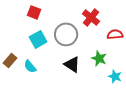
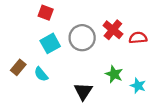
red cross: (91, 17) -> (113, 30), moved
green star: (99, 58) -> (114, 74), moved
black triangle: (72, 64) -> (83, 91), moved, turned 30

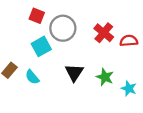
gray circle: (82, 38) -> (63, 28), moved
black triangle: (83, 91) -> (74, 73), moved

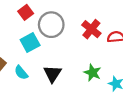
red square: (37, 16) -> (26, 12), turned 32
black triangle: (74, 73) -> (52, 74), moved

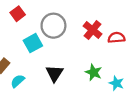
red square: (26, 12) -> (18, 14), moved
cyan semicircle: (21, 73) -> (18, 81), moved, turned 88

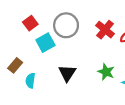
red square: (18, 14) -> (30, 23), moved
cyan semicircle: (18, 81) -> (30, 81), turned -40

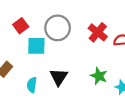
cyan square: (45, 43) -> (36, 46), turned 30
cyan semicircle: (30, 81) -> (32, 85), moved

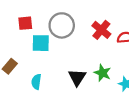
red square: (21, 26) -> (25, 23), turned 32
black triangle: (59, 77) -> (77, 77), moved

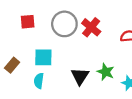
red cross: (101, 30) -> (91, 27), moved
cyan square: (41, 43) -> (43, 57), moved

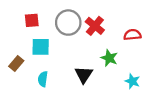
cyan square: (43, 57) -> (41, 47), moved
green star: (106, 72) -> (109, 58), moved

